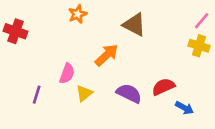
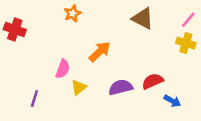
brown triangle: (134, 25) -> (143, 18), moved
purple semicircle: (129, 93) -> (121, 87), turned -40
purple line: (37, 95) -> (34, 98), moved

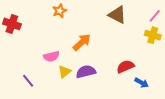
pink semicircle: (63, 69) -> (51, 56), turned 56
purple semicircle: (121, 87) -> (86, 72), moved
purple line: (34, 98) -> (28, 81), turned -56

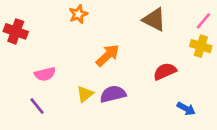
pink semicircle: (51, 56) -> (45, 74), moved
red semicircle: (125, 67) -> (165, 71), moved

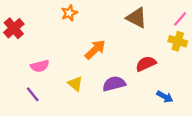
red cross: (16, 31) -> (14, 28), turned 30
yellow triangle: (85, 94) -> (75, 84), turned -42
purple semicircle: (113, 94) -> (114, 84), moved

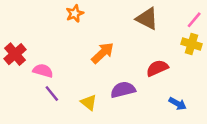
red cross: (14, 28) -> (15, 54), moved
pink semicircle: (40, 66) -> (43, 71), turned -150
yellow triangle: (75, 84) -> (89, 102), moved
purple line: (33, 94) -> (52, 94), moved

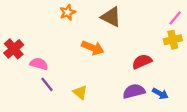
brown triangle: (147, 19) -> (111, 17), moved
yellow cross: (192, 44) -> (173, 40), turned -30
orange arrow: (103, 53) -> (93, 48), turned 65
purple semicircle: (123, 90) -> (134, 91), moved

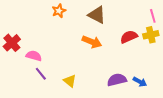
pink line: (175, 18) -> (153, 16), turned -56
orange arrow: (93, 48) -> (92, 42), moved
red semicircle: (142, 62) -> (129, 37), moved

